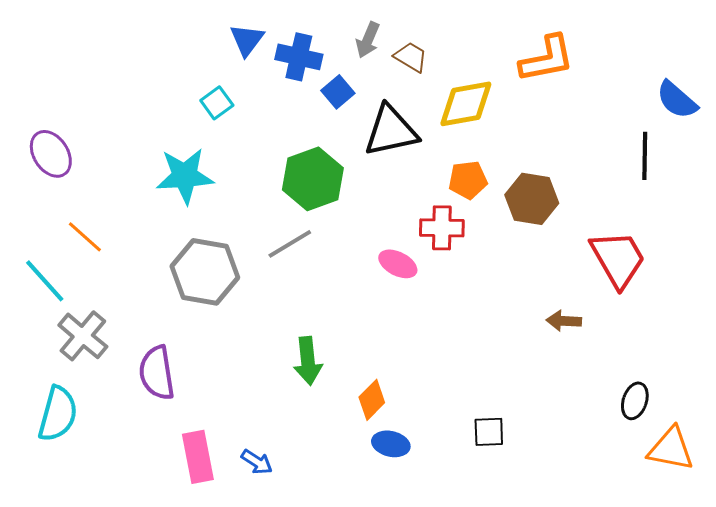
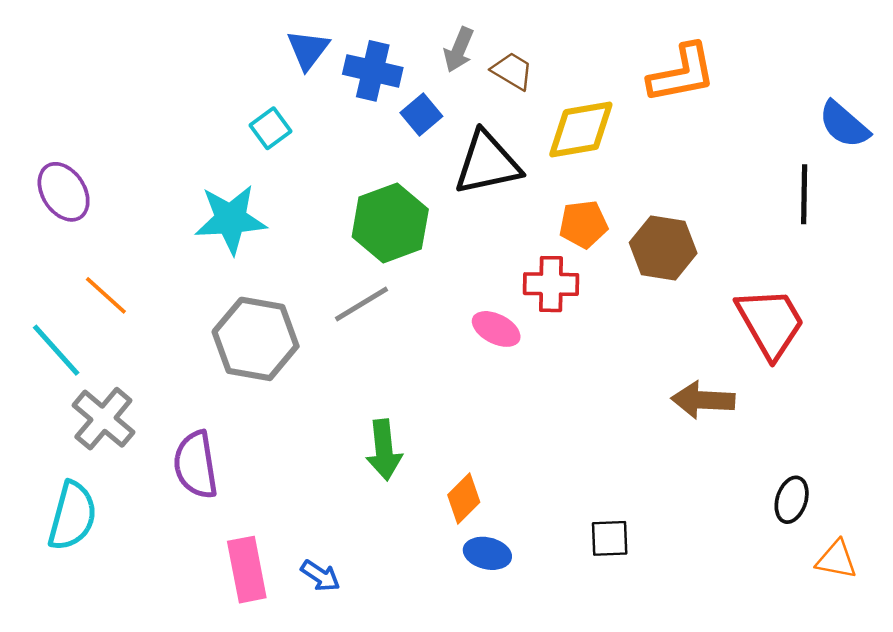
brown arrow: (564, 321) -> (703, 400), size x1.4
orange triangle: (671, 449) -> (836, 560), size x0.7

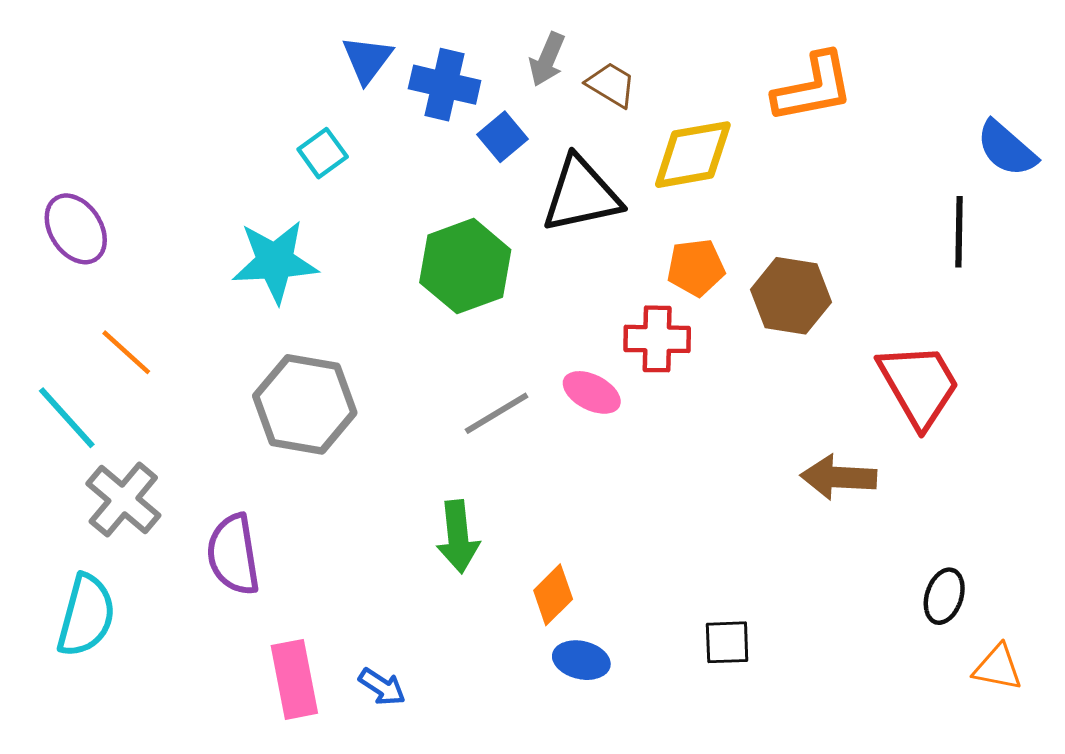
gray line: (362, 304) -> (497, 413), moved

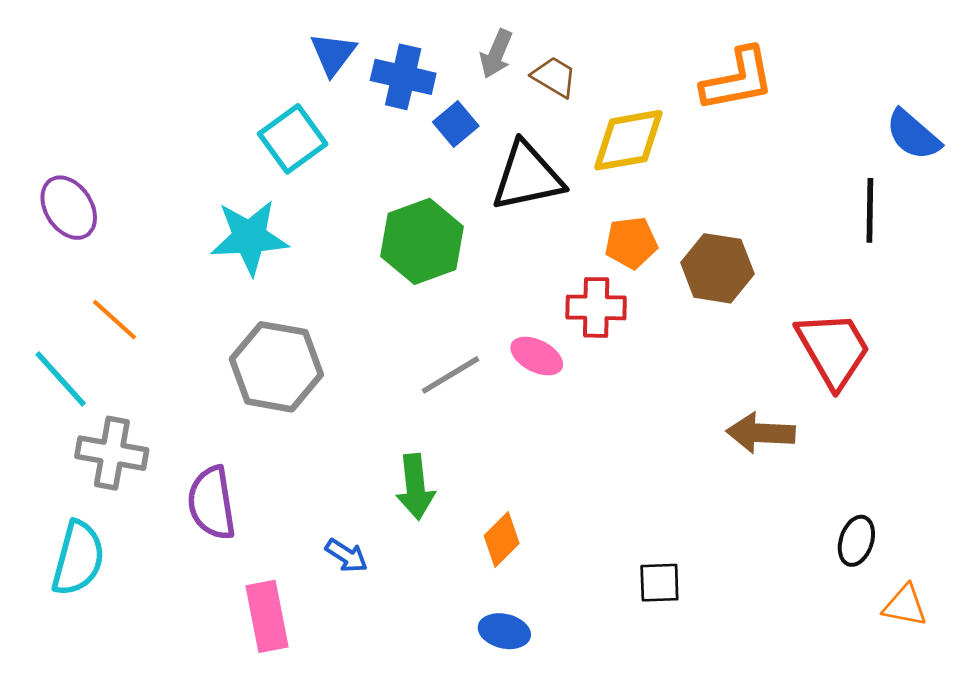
cyan square: (323, 153) -> (293, 139), size x1.5
gray cross: (123, 500) -> (112, 453), turned -30
blue ellipse: (581, 660) -> (504, 631), moved
blue arrow: (382, 687) -> (347, 556), moved

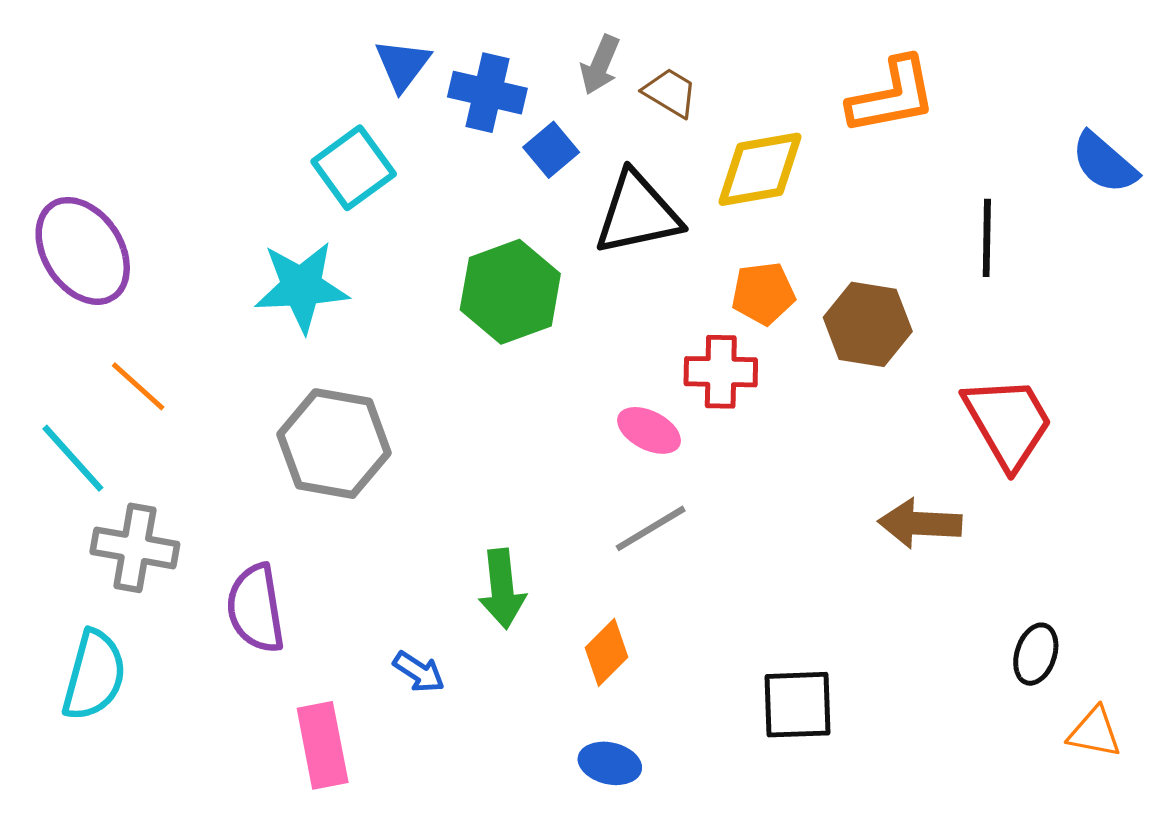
purple ellipse: (69, 208) -> (83, 251), size x1.4
black line: (870, 210) -> (987, 238), moved
gray line: (450, 375) -> (651, 528), moved
black square: (659, 583) -> (798, 705), size x1.4

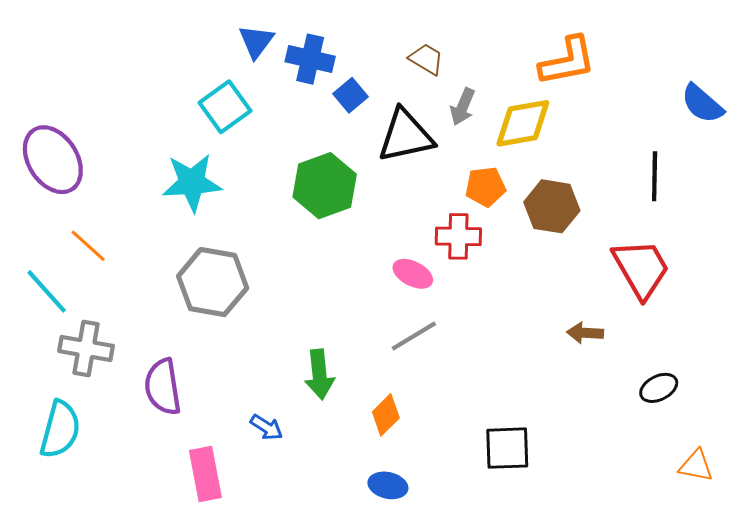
gray arrow: (600, 65) -> (463, 107), moved
yellow diamond: (760, 169) -> (523, 123), moved
black line: (987, 238) -> (655, 176), moved
brown arrow: (920, 523) -> (585, 333), size x0.7
black ellipse: (1036, 654) -> (659, 388), moved, turned 45

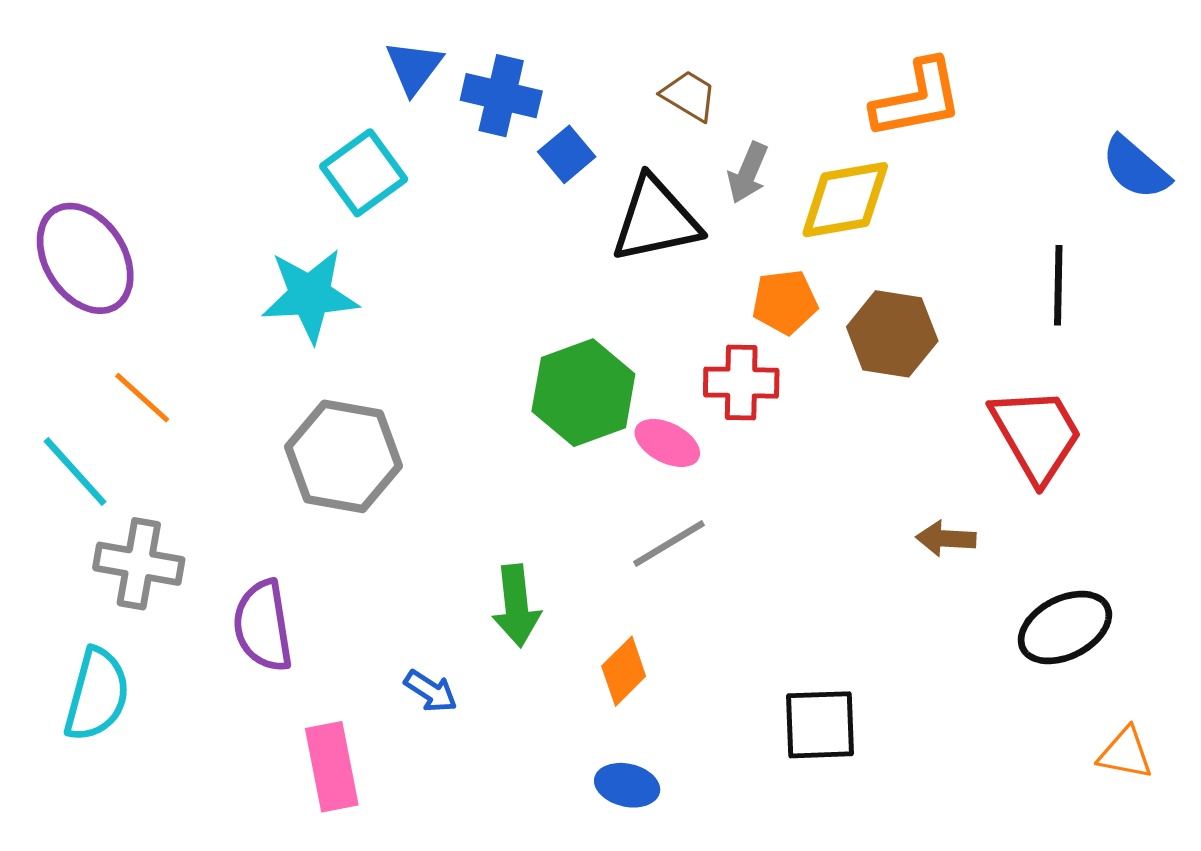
green hexagon: (325, 186) -> (583, 393), moved
black ellipse: (659, 388) -> (1065, 627), size x1.5

